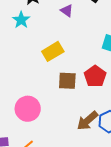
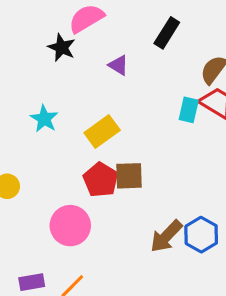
cyan star: (21, 20) -> (44, 119), moved
red pentagon: (95, 76) -> (101, 180), moved

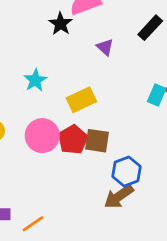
pink circle: (70, 226) -> (42, 136), moved
blue hexagon: (201, 235) -> (126, 171), moved

